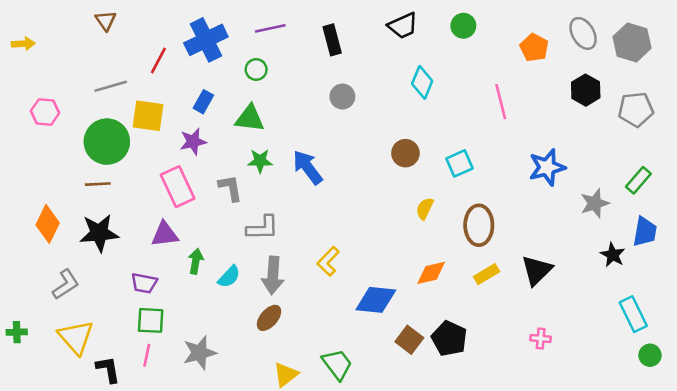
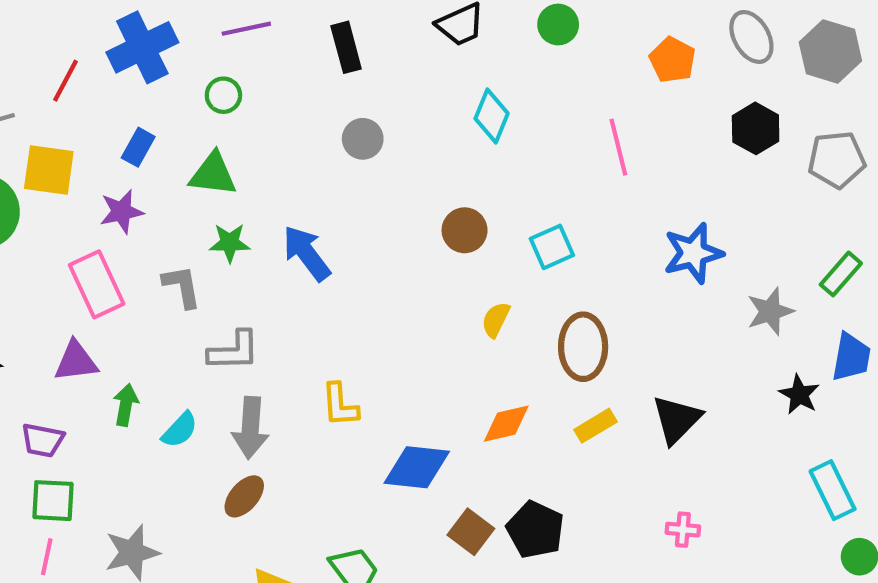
yellow L-shape: (328, 261) -> (340, 405), turned -48

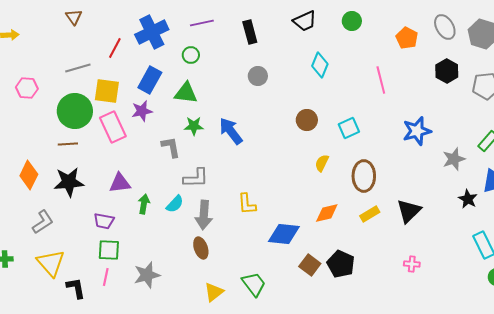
blue rectangle: (138, 147) -> (150, 80), size x1.5
pink rectangle: (97, 284) -> (113, 127), moved
cyan semicircle: (180, 430) -> (175, 204), moved
brown ellipse: (244, 496) -> (201, 248), turned -60

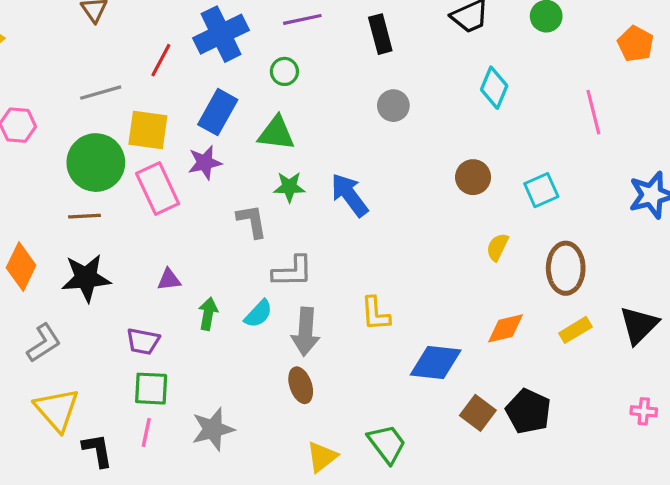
purple triangle: (120, 183) -> (169, 280), size x0.7

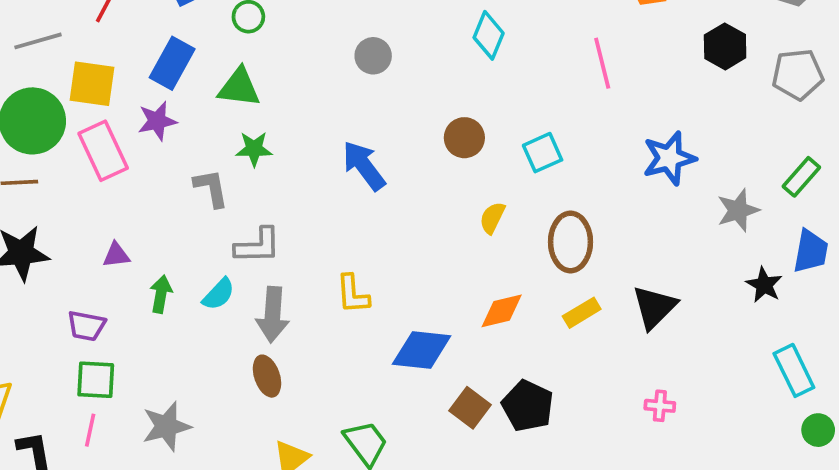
blue arrow: (349, 195) -> (364, 166), moved

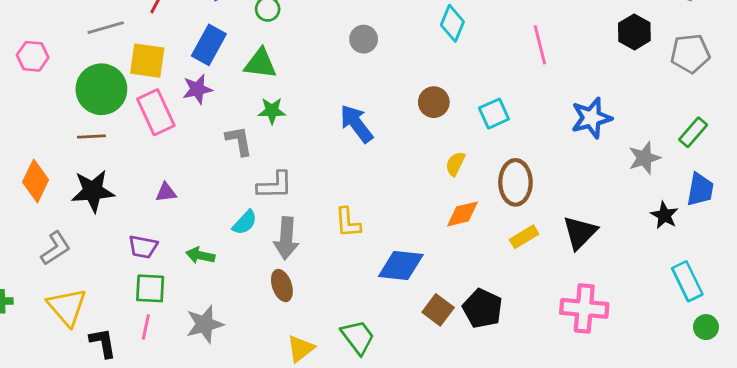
green arrow: (161, 294) -> (200, 255), moved, turned -88
orange diamond: (502, 311) -> (462, 214), moved
pink cross: (660, 406) -> (584, 308), size x2.0

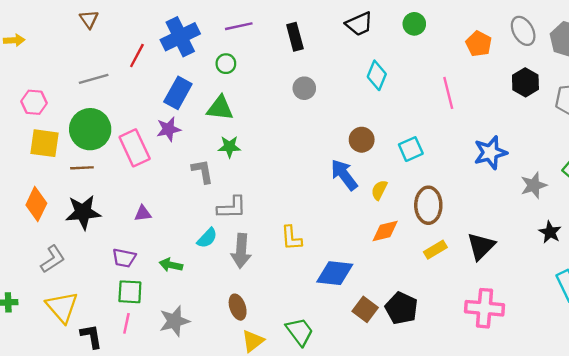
yellow square: (147, 61) -> (45, 143), moved
blue arrow: (356, 124) -> (344, 175), moved
brown ellipse: (282, 286) -> (238, 307), moved

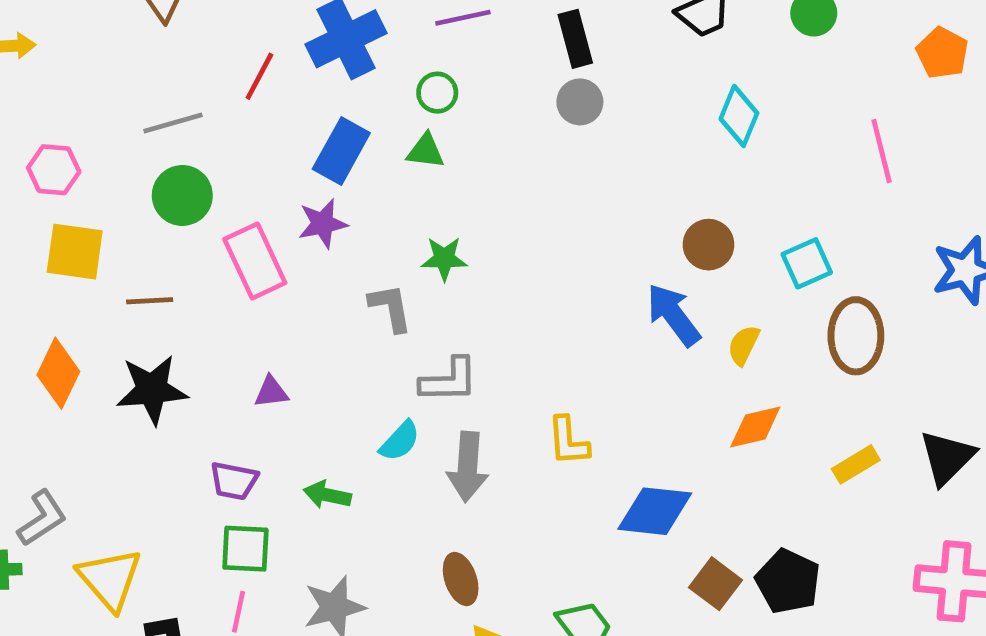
gray circle: (304, 88) -> (580, 102), moved
green triangle: (220, 108) -> (426, 151), moved, size x0.7
green circle: (90, 129) -> (182, 195), moved, size x0.7
brown ellipse: (428, 205) -> (856, 336), moved
gray L-shape: (53, 259) -> (42, 518), moved

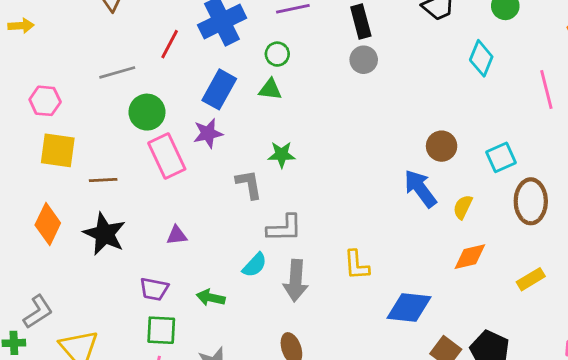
cyan diamond: (739, 116) -> (481, 58), moved
green circle: (182, 195) -> (147, 112), moved
black star: (152, 390) -> (105, 234), turned 30

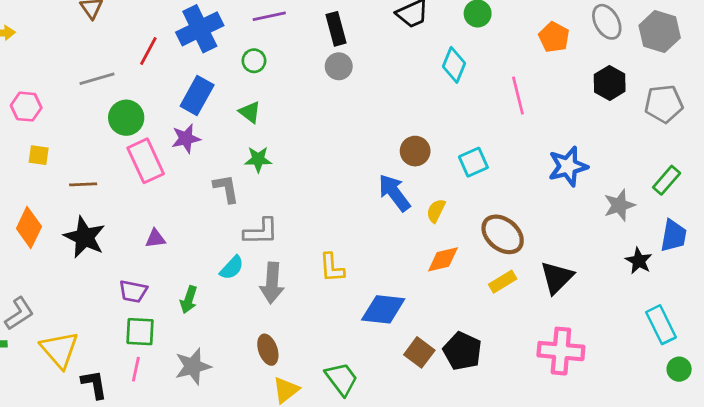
green triangle: (270, 89) -> (250, 112), moved, turned 30
yellow square: (58, 150) -> (39, 155), size x0.6
brown ellipse: (531, 201) -> (503, 234), moved, turned -51
green arrow: (211, 298) -> (189, 300), turned -84

